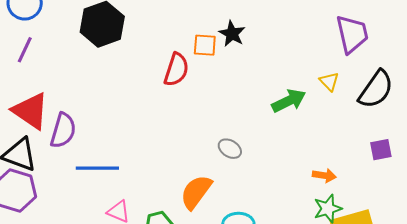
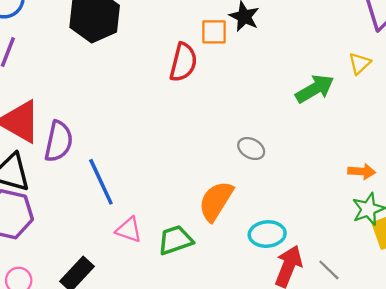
yellow triangle: (329, 82) -> (360, 63), turned 35
blue line: (97, 168) -> (101, 182), turned 69

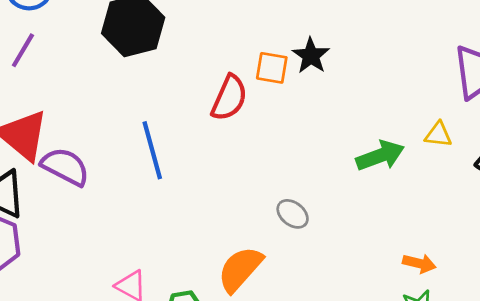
yellow triangle: (360, 63) -> (438, 135), turned 40
purple semicircle: (59, 141) -> (65, 167), turned -84
blue line: (101, 182) -> (152, 150), moved

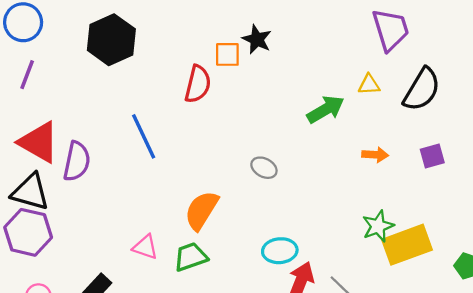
purple semicircle: (65, 167) -> (77, 161), turned 84
orange arrow: (419, 263) -> (375, 155), moved
orange semicircle: (240, 269) -> (201, 210), moved

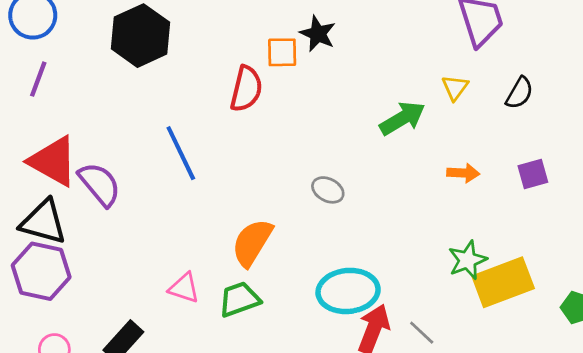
yellow triangle: (369, 85) -> (455, 88), turned -50
black semicircle: (422, 89) -> (519, 93), size x0.6
purple semicircle: (77, 161) -> (100, 184), turned -51
cyan ellipse: (280, 251) -> (348, 291), size x1.4

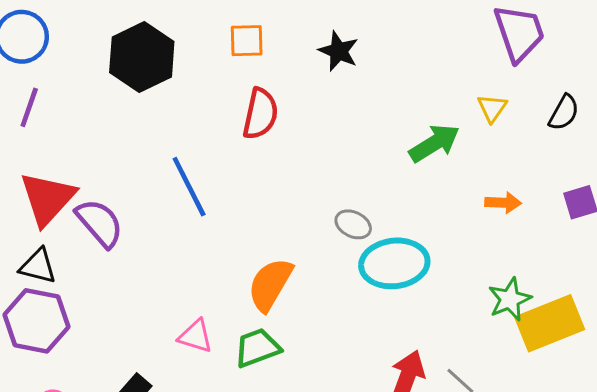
orange square: (282, 52) -> (247, 41), moved
red triangle: (53, 161) -> (47, 198), turned 44
black triangle: (43, 222) -> (38, 266), size x0.7
cyan ellipse: (348, 291) -> (394, 263), moved

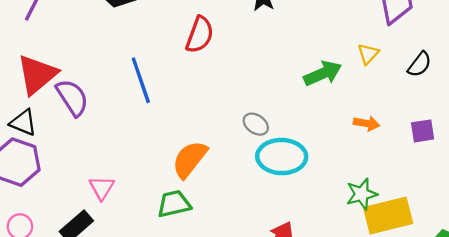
pink triangle: (196, 336) -> (102, 188), moved, turned 36

